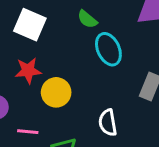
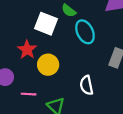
white square: (30, 25) -> (46, 24), moved
red star: (28, 71) -> (27, 50), turned -30

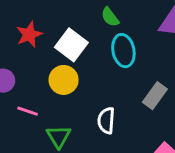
white square: (46, 24) -> (71, 45), moved
red star: (27, 50) -> (29, 34), moved

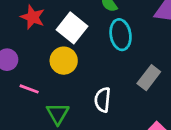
red star: (29, 34) -> (33, 17), turned -30

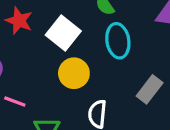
yellow circle: (64, 61) -> (74, 73), moved

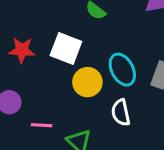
cyan ellipse: (118, 41) -> (122, 70), moved

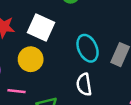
yellow circle: (87, 82) -> (31, 59), moved

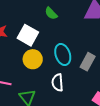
yellow circle: (31, 59) -> (33, 59), moved

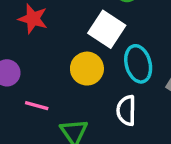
white square: (28, 35) -> (107, 29), moved

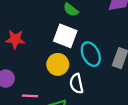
white semicircle: (126, 110) -> (76, 84), moved

